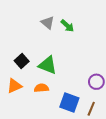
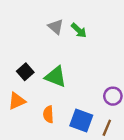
orange semicircle: (41, 88) -> (48, 114), moved, turned -88

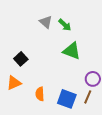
green triangle: (56, 77) -> (72, 51), moved
brown line: (107, 128) -> (88, 97), moved

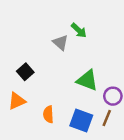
gray triangle: (46, 22) -> (61, 43), moved
green triangle: (72, 51) -> (87, 80), moved

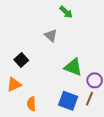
green arrow: (79, 30) -> (66, 12), moved
orange semicircle: (48, 114) -> (31, 104), moved

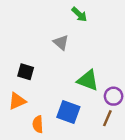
black square: (21, 60) -> (26, 72), turned -32
blue square: (68, 101) -> (68, 112), moved

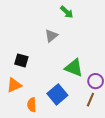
gray triangle: (61, 42) -> (51, 36), turned 40
blue square: (68, 112) -> (57, 94), turned 30

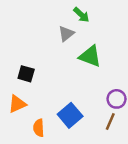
gray triangle: (51, 36) -> (66, 34), moved
green triangle: (74, 68) -> (90, 56), moved

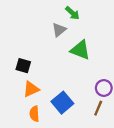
orange triangle: (17, 104) -> (31, 89), moved

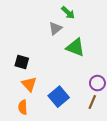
orange triangle: (31, 89) -> (29, 84), turned -49
orange semicircle: (34, 114) -> (23, 107), moved

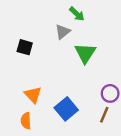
green triangle: (75, 47) -> (85, 53), turned 42
black square: (22, 62) -> (25, 47), moved

